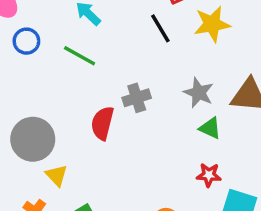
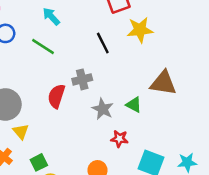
black line: (160, 28) -> (103, 43), moved
gray star: (199, 93) -> (103, 109), moved
red star: (209, 175) -> (119, 139), moved

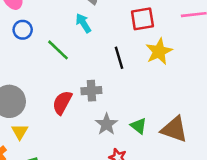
cyan arrow: (51, 16) -> (83, 23), moved
yellow star: (140, 30) -> (159, 51), turned -30
brown triangle: (163, 83) -> (174, 129), moved

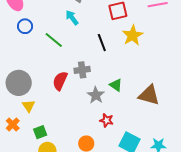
green triangle: (139, 126) -> (116, 85), moved

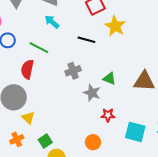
black line: (102, 43) -> (86, 40), turned -42
red semicircle: (60, 81) -> (27, 69), moved
orange cross: (13, 125) -> (17, 139), turned 32

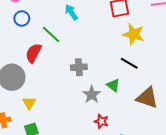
yellow star: (115, 26) -> (134, 34), turned -30
black line: (86, 40) -> (129, 63), moved
yellow triangle: (28, 118) -> (29, 103), moved

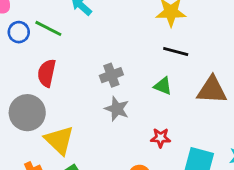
green line: (51, 35) -> (48, 28), moved
gray star: (92, 95) -> (117, 109), moved
yellow triangle: (29, 103) -> (59, 140), size x1.6

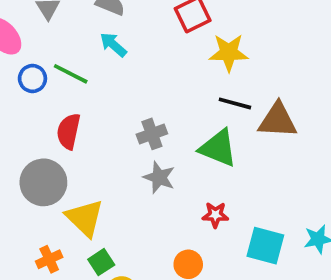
green triangle: (163, 86) -> (218, 148), size x1.6
brown triangle: (212, 90) -> (278, 120), moved

